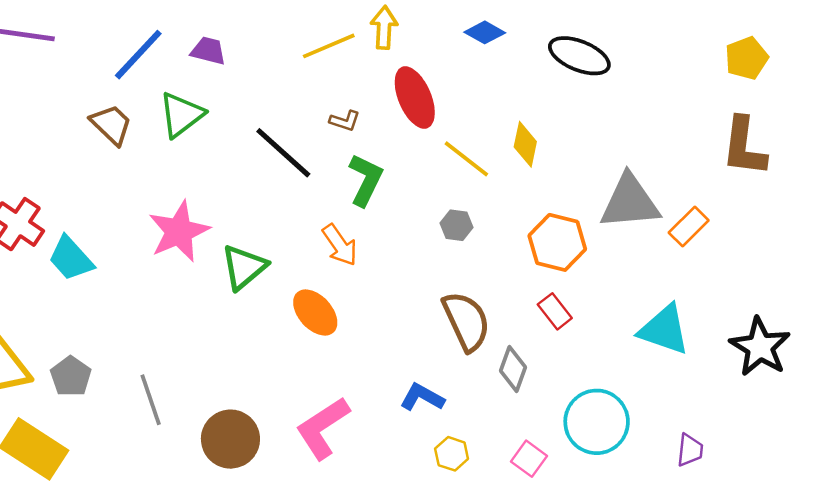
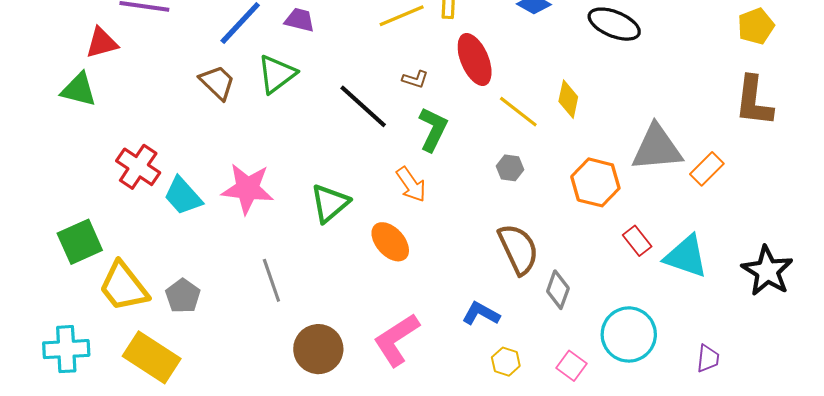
pink star: (179, 231) -> (248, 189), moved, turned 30
red rectangle: (555, 311) -> (637, 241), moved
gray line: (151, 400) -> (271, 280), moved

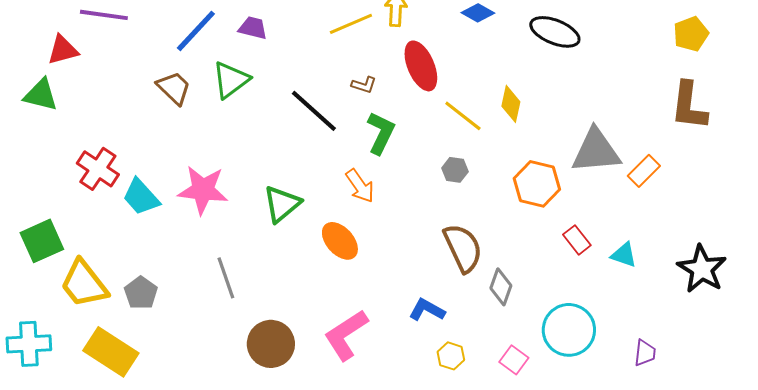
cyan triangle: (686, 256) -> (624, 255), size x0.6

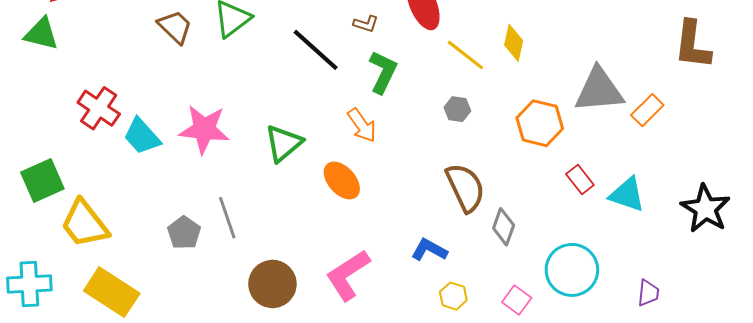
cyan triangle: (624, 255) -> (627, 195), size x1.4
gray pentagon: (141, 293) -> (184, 233), moved

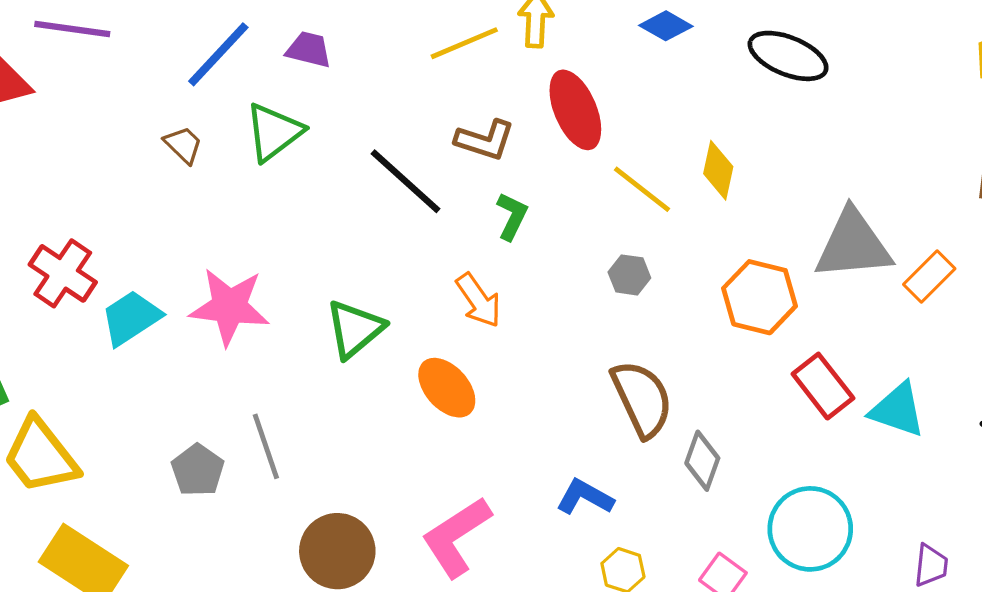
brown L-shape: (366, 24) -> (485, 140), size x1.5
brown trapezoid: (175, 27) -> (183, 145), size x0.7
green L-shape: (383, 72) -> (512, 216), size x0.7
cyan trapezoid: (142, 136) -> (131, 318), turned 99
red rectangle: (580, 179) -> (823, 386), size x1.4

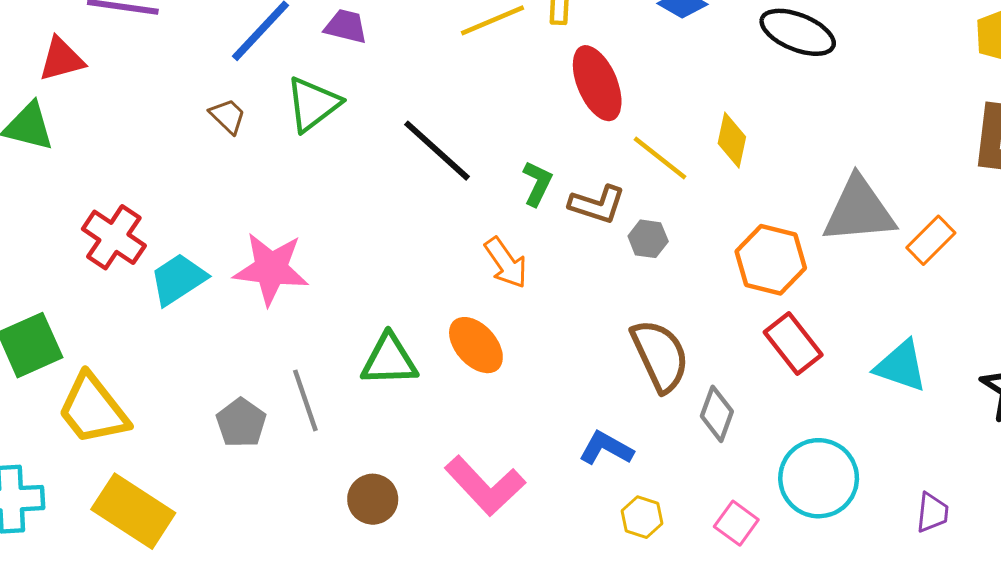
brown L-shape: (485, 140) -> (597, 204), moved
green triangle: (355, 329) -> (389, 360), moved, turned 38
red rectangle: (823, 386) -> (793, 344), moved
pink L-shape: (456, 537) -> (485, 486), turned -100
brown circle: (337, 551) -> (373, 499), size x0.7

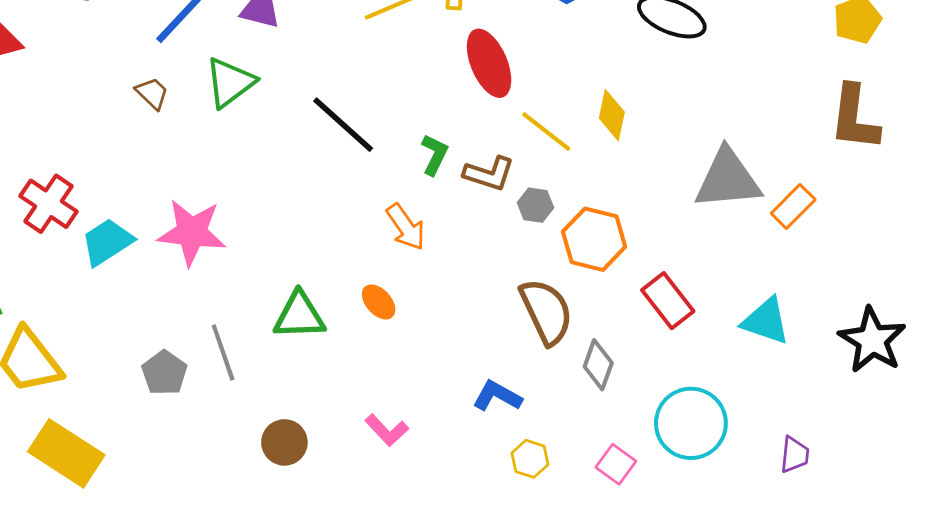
orange hexagon: (771, 260) -> (594, 239), moved
orange ellipse: (476, 345) -> (379, 302), size x0.7
pink L-shape: (485, 486) -> (387, 430), size x0.6

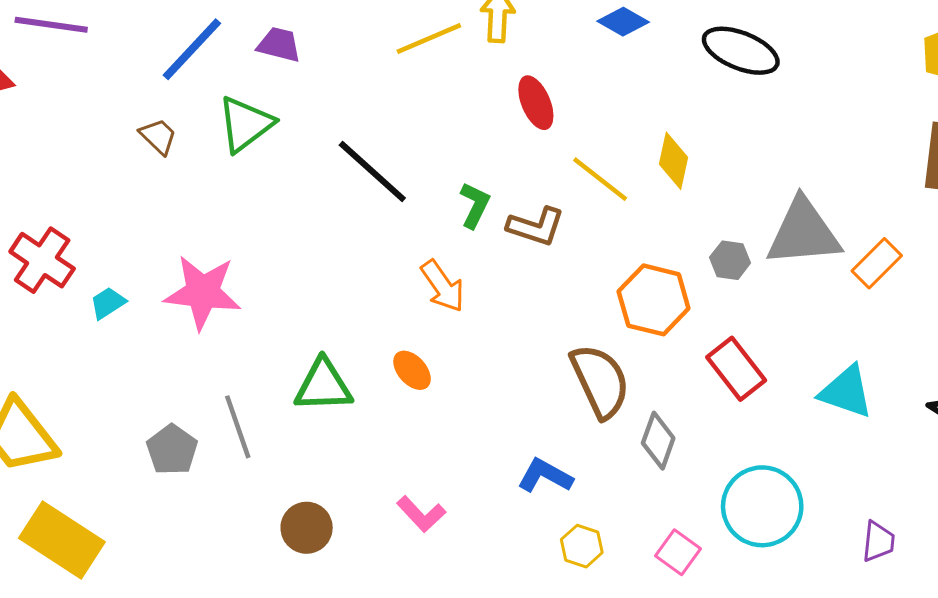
red ellipse: (489, 63) -> (536, 103), size x0.7
gray hexagon: (535, 205) -> (730, 260), moved
cyan trapezoid: (107, 242) -> (108, 303), size x0.6

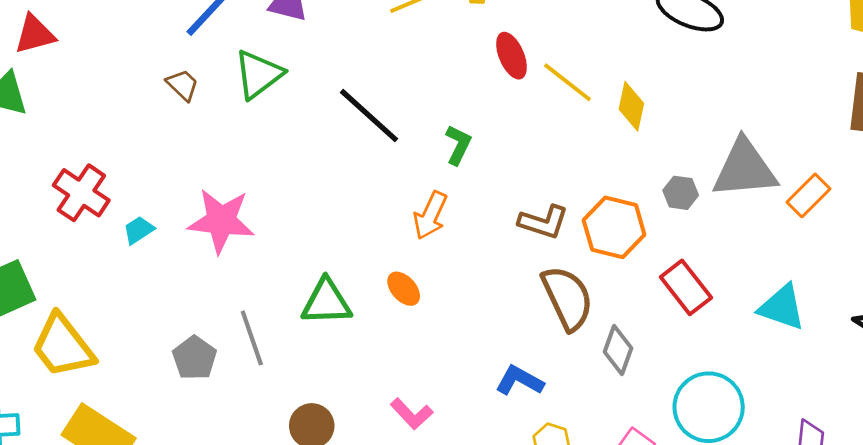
yellow line: (600, 179) -> (567, 82), moved
brown L-shape: (536, 227) -> (543, 222), moved
orange arrow: (443, 286) -> (430, 215), turned 60

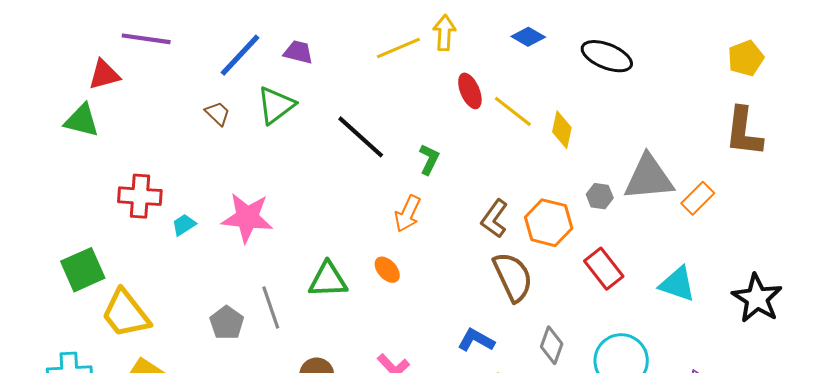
red cross: (81, 193) -> (140, 196), turned -30
brown L-shape: (543, 222) -> (494, 219), turned 108
gray diamond: (618, 350) -> (552, 345), moved

